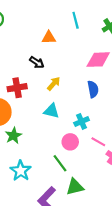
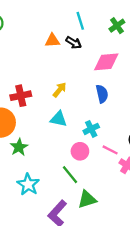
black arrow: (37, 62) -> (74, 43), moved

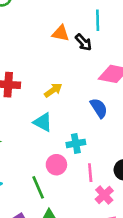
blue semicircle: (102, 94) -> (99, 108), turned -36
pink line: (110, 150) -> (90, 173), turned 42

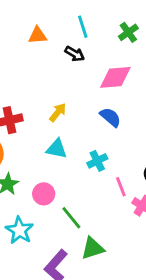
orange triangle: (61, 33) -> (38, 35), moved
pink circle: (56, 165) -> (44, 194), moved

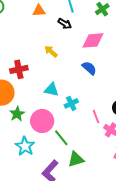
yellow arrow: (58, 112) -> (51, 51), moved, turned -88
cyan cross: (97, 161) -> (71, 103), moved
pink circle: (44, 194) -> (42, 121), size x1.5

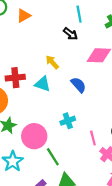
orange triangle: (39, 11) -> (24, 16), moved, turned -32
blue semicircle: (89, 68) -> (78, 85), moved
cyan triangle: (51, 90) -> (43, 84), moved

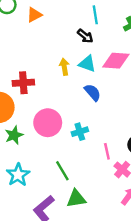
yellow arrow: (52, 62) -> (64, 67), turned 32
cyan triangle: (43, 84) -> (87, 64), moved
pink circle: (34, 136) -> (48, 123), moved

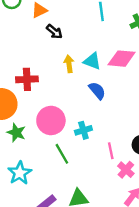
black arrow: (85, 36) -> (54, 32), moved
green star: (14, 135) -> (16, 133), turned -30
green line: (62, 171) -> (62, 154), moved

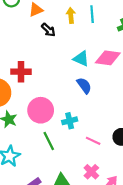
yellow arrow: (69, 64) -> (71, 15), moved
pink line: (111, 151) -> (93, 141), turned -56
pink cross: (126, 170) -> (91, 172), moved

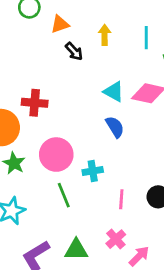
cyan line: (92, 14) -> (146, 38), moved
pink line: (93, 141) -> (121, 199), turned 64

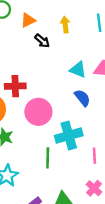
pink circle: (56, 155) -> (38, 112), moved
cyan cross: (93, 171) -> (69, 136), size x1.6
green line: (64, 195) -> (48, 158), turned 30

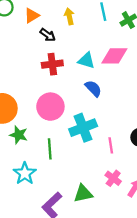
red cross: (15, 86) -> (52, 64), moved
green line: (48, 158) -> (50, 149), moved

